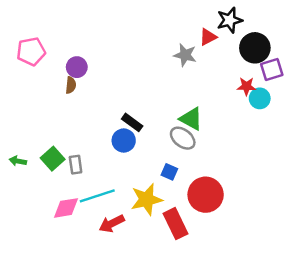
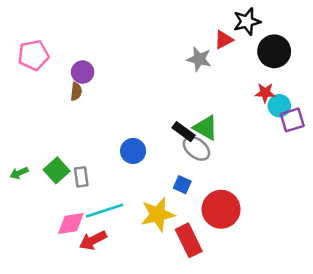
purple square: (272, 70) -> (292, 120), moved
black rectangle: (132, 122) -> (184, 132), moved
green arrow: (18, 161) -> (19, 173), turned -35
red arrow: (112, 224) -> (93, 240), moved

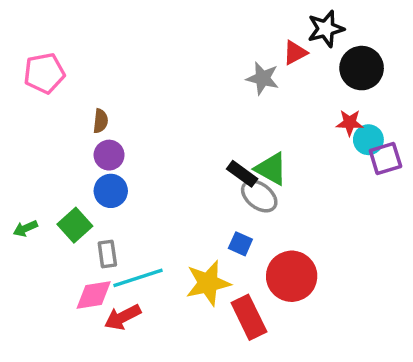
purple circle: (83, 72) -> (109, 155), moved
blue circle: (133, 151) -> (111, 191), moved
gray rectangle: (81, 177) -> (107, 254), moved

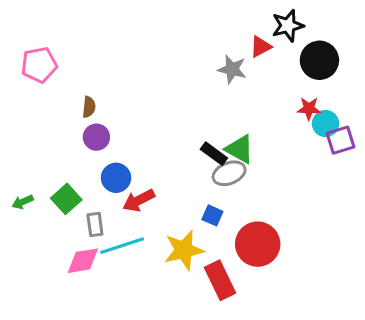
blue circle: (111, 191) -> (116, 178), moved
gray ellipse: (259, 196) -> (229, 173), turned -60
red arrow: (123, 317) -> (139, 200), moved

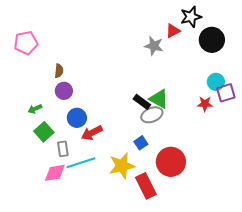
red star: (309, 108) -> (205, 104), moved
green arrow: (23, 202) -> (35, 109), moved
blue square: (212, 215) -> (141, 143), turned 32

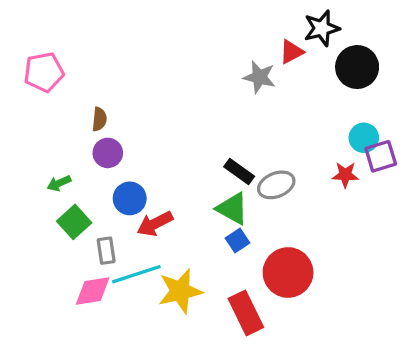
green triangle: (159, 99) -> (232, 208), moved
gray ellipse: (152, 115) -> (276, 185), moved
yellow star: (122, 166) -> (180, 291), moved

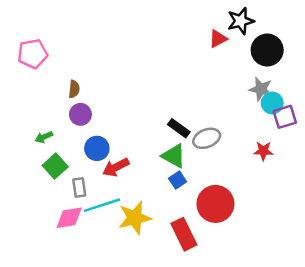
gray star: (259, 77) -> (261, 89), moved
red star: (345, 175) -> (263, 151), moved

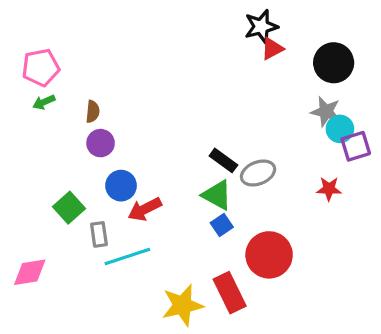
black star: (241, 21) -> (261, 27), moved
green arrow: (44, 137) -> (44, 102), moved
pink diamond: (69, 218) -> (30, 272), moved
yellow star: (135, 218) -> (182, 305), moved

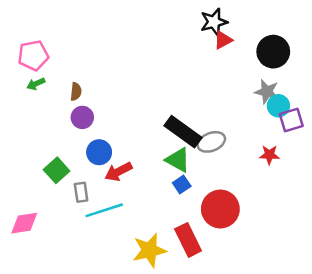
black rectangle: (223, 160) -> (183, 132), size x1.6

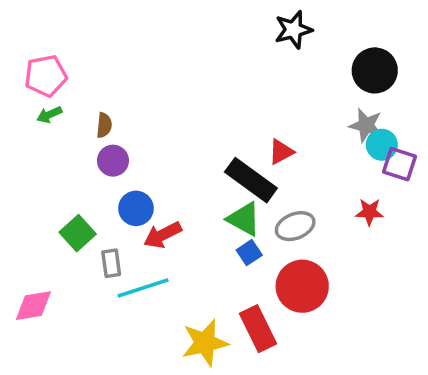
red triangle: (223, 40) -> (281, 152), moved
purple square: (291, 120) -> (400, 164), turned 35
gray ellipse: (211, 142) -> (295, 226), moved

